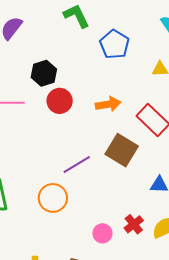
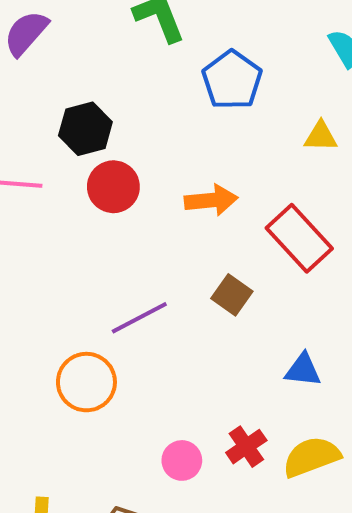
brown square: (122, 150) -> (232, 295), size x0.6

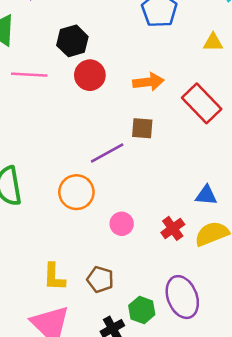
brown square: (232, 295) -> (142, 128), moved, turned -30
blue triangle: (303, 370) -> (206, 195), moved
pink circle: (182, 460) -> (122, 224), moved

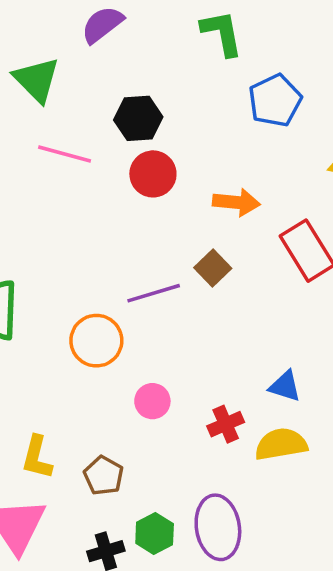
brown square: (142, 128) -> (213, 268), turned 30

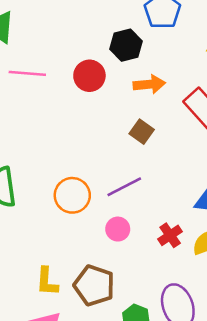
black hexagon: (138, 118) -> (126, 45), moved
purple line: (154, 293) -> (124, 187), moved
brown pentagon: (104, 476) -> (94, 285), size x1.5

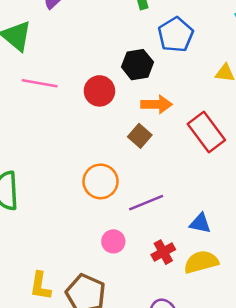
brown square: (142, 132) -> (140, 136), moved
purple line: (124, 187) -> (146, 203), moved
orange circle: (72, 195) -> (101, 181), moved

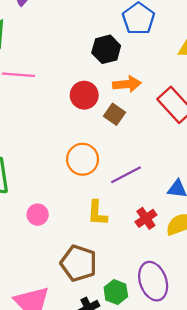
red circle: (99, 91) -> (84, 95), moved
pink circle: (113, 241) -> (38, 215), moved
yellow L-shape: (40, 286) -> (97, 213), moved

